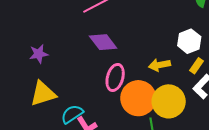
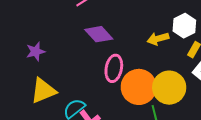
yellow arrow: (159, 65) -> (158, 39), moved

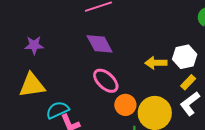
pink ellipse: (114, 68) -> (106, 81), turned -72
orange circle: (139, 87) -> (125, 105), size x0.6

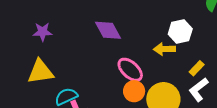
white hexagon: (185, 57) -> (180, 31), moved
pink ellipse: (106, 81) -> (130, 70), moved

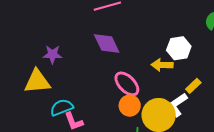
purple star: (42, 32) -> (52, 54), moved
white L-shape: (199, 90) -> (177, 105), moved

